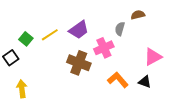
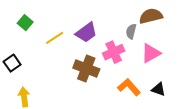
brown semicircle: (138, 15) -> (151, 16), size x1.5
green square: (26, 39) -> (25, 23), moved
pink triangle: (153, 57) -> (151, 53), moved

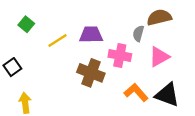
purple trapezoid: (86, 32) -> (91, 35), turned -145
pink cross: (114, 52) -> (120, 55), turned 35
black triangle: (158, 89) -> (167, 95), size x1.6

